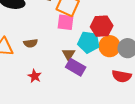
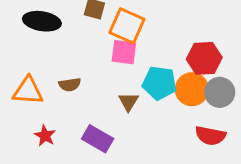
red hexagon: (102, 26) -> (204, 58), moved
purple rectangle: (76, 67) -> (98, 139), moved
red star: (35, 76) -> (45, 136), moved

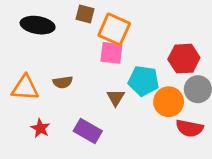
orange circle: (192, 89) -> (169, 102), moved

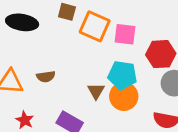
pink square: (111, 53) -> (125, 34), moved
orange circle: (169, 102) -> (124, 96), moved

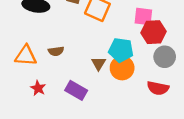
pink square: (125, 34) -> (143, 16), moved

